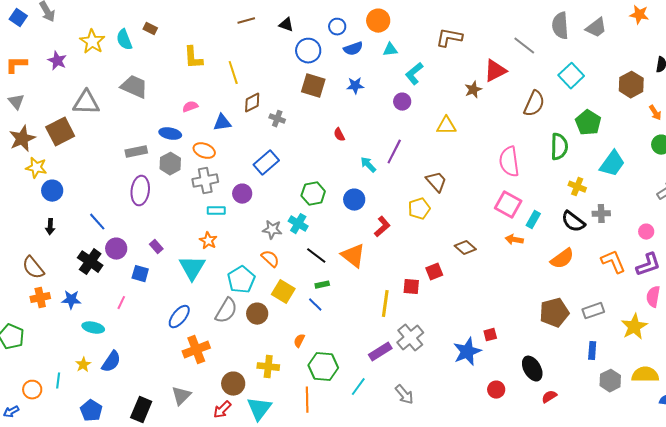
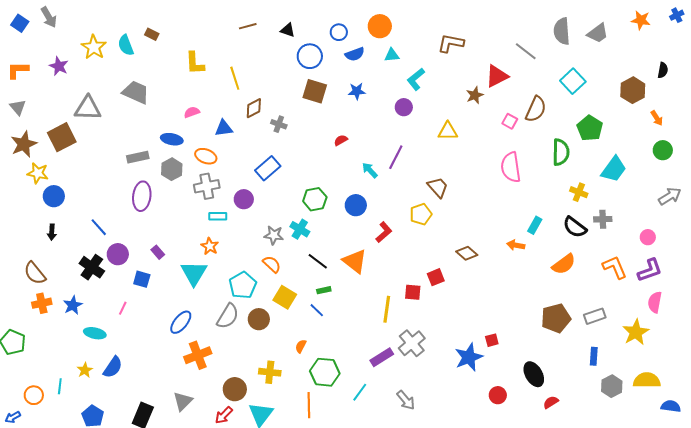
red semicircle: (339, 135) -> (341, 140), turned 88
pink square: (508, 205) -> (510, 121), moved, size x0.6
blue star: (71, 300) -> (73, 305), turned -30

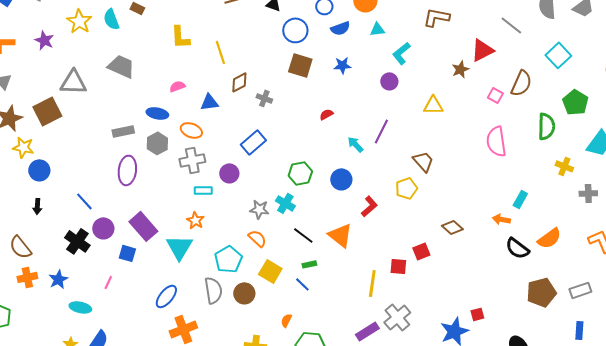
black semicircle: (575, 227) -> (517, 248), moved
purple rectangle: (158, 252) -> (143, 226), size x2.0
gray semicircle: (228, 316) -> (213, 290), turned -40

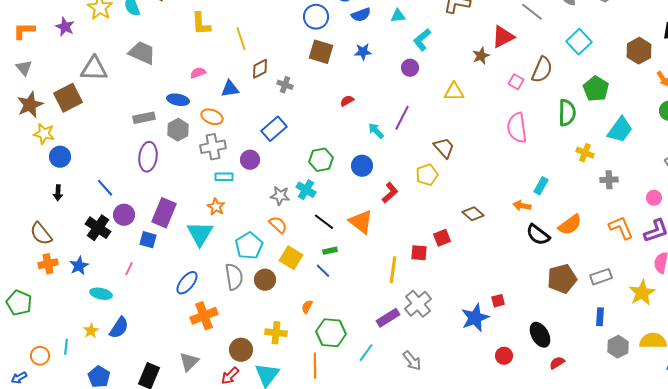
purple rectangle: (143, 226) -> (164, 213), turned 64

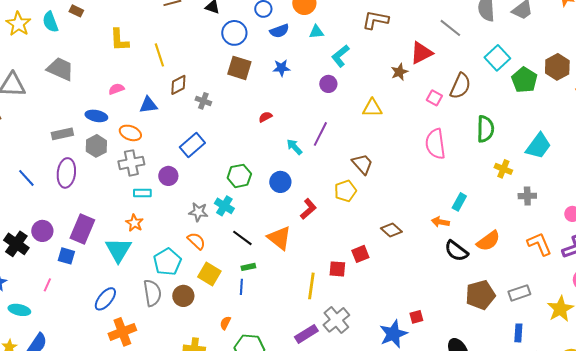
green pentagon: (596, 89) -> (524, 80), moved
blue line: (105, 188) -> (26, 178), moved
blue line: (323, 271) -> (241, 287), turned 49

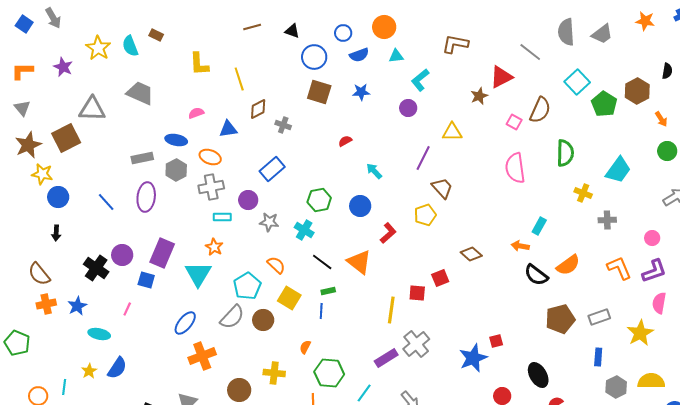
purple line: (320, 134) -> (423, 158), moved
gray star: (198, 212) -> (269, 222), moved
gray semicircle: (152, 293) -> (232, 317), turned 52

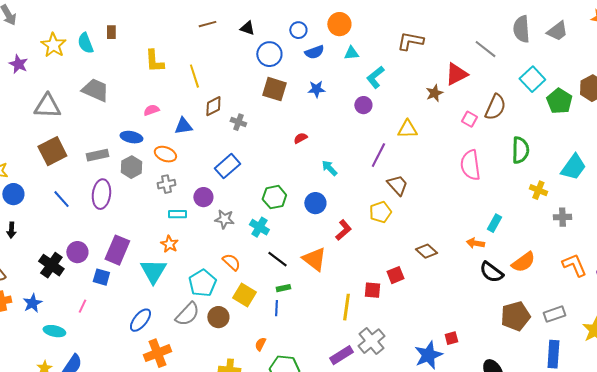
brown rectangle: (156, 35) -> (111, 32), turned 64
brown square: (66, 138) -> (52, 151), moved
gray cross: (211, 187) -> (166, 184), size x0.7
blue rectangle: (598, 357) -> (553, 354), size x1.5

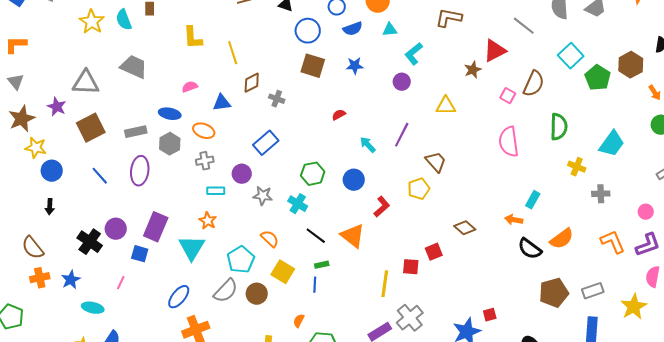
purple star: (18, 64) -> (57, 107), moved
purple line: (378, 155) -> (402, 135), moved

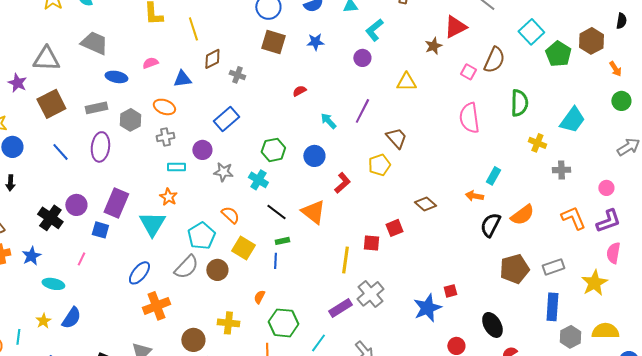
blue ellipse: (170, 114) -> (116, 77), moved
black semicircle: (530, 249) -> (490, 225), turned 80

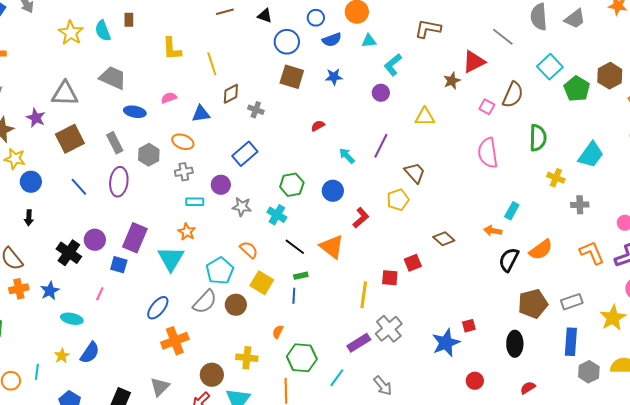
gray rectangle: (96, 108) -> (115, 143), turned 75
black ellipse: (492, 325) -> (515, 344), moved, turned 30

